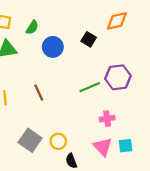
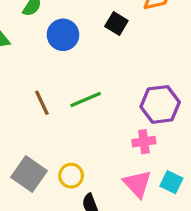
purple hexagon: (118, 77) -> (160, 104), moved
green line: (90, 87) -> (86, 100), moved
cyan square: (126, 146) -> (171, 182), turned 32

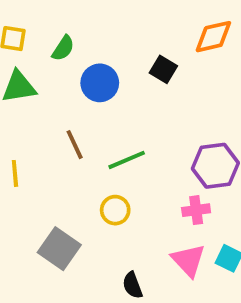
brown line: (42, 103) -> (75, 145), moved
yellow circle: (71, 176) -> (115, 210), moved

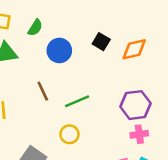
orange diamond: (213, 37) -> (134, 49), moved
pink cross: (196, 210) -> (139, 134), moved

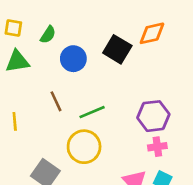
black square: (101, 42) -> (117, 49), size x1.5
orange diamond: (134, 49) -> (152, 33), moved
yellow circle: (69, 134) -> (84, 147), size x1.6

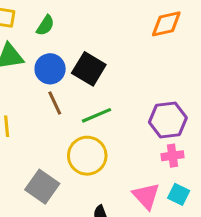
black square: (117, 49) -> (89, 69), moved
blue circle: (73, 59) -> (50, 69), moved

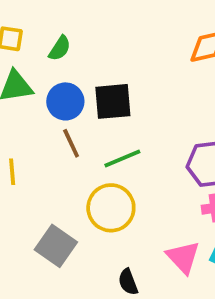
black square: (89, 69) -> (113, 101), turned -36

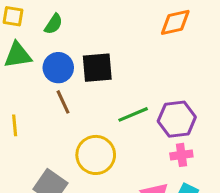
green line: (122, 158) -> (133, 114), moved

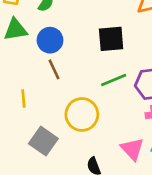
black square: (97, 68) -> (111, 39), moved
yellow line: (15, 125) -> (23, 99), moved

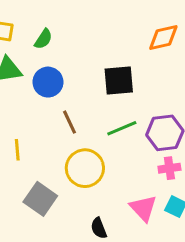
brown line: (54, 69) -> (70, 122), moved

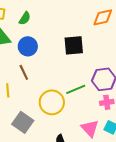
brown line: (70, 122) -> (24, 72), moved
green line: (122, 128) -> (76, 89), moved

